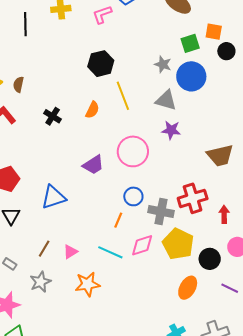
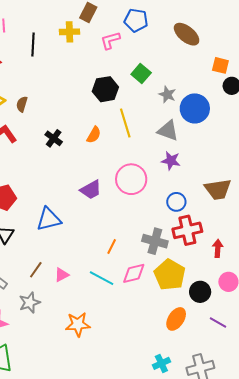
green square: (190, 43) -> (141, 74), moved, turned -36
blue circle: (133, 196) -> (176, 202), moved
orange star: (87, 284) -> (78, 324), moved

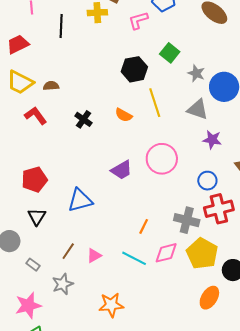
brown semicircle: (22, 104) -> (51, 86), turned 70
orange semicircle: (94, 135) -> (124, 115), turned 90
purple star: (171, 161) -> (212, 140), moved

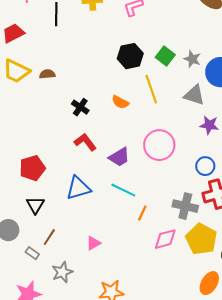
green square: (170, 53) -> (165, 56), moved
red L-shape: (36, 116) -> (85, 142), moved
brown line: (68, 251) -> (49, 237), moved
cyan line: (134, 258) -> (123, 190), moved

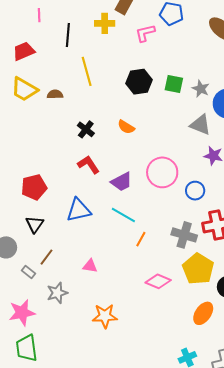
green square: (165, 56) -> (174, 84), turned -30
yellow line: (151, 89) -> (87, 71), moved
blue circle: (205, 166) -> (195, 191), moved
pink diamond: (165, 239) -> (158, 281), moved, turned 35
pink triangle: (93, 243) -> (90, 266), turned 35

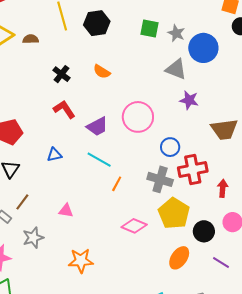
black hexagon: (139, 82) -> (97, 23), moved
blue circle: (195, 191) -> (170, 147), moved
blue triangle: (79, 210) -> (54, 155), size x0.6

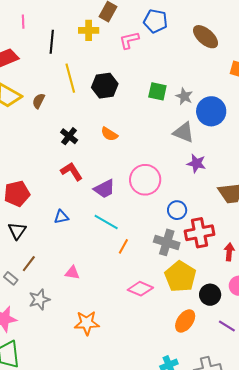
brown semicircle: (31, 39) -> (38, 101), turned -63

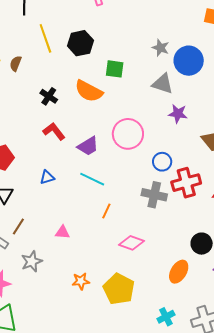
green square: (157, 91) -> (115, 69), moved
orange semicircle: (109, 134) -> (89, 91), size x1.6
orange line: (123, 246) -> (106, 211), moved
yellow pentagon: (180, 277) -> (119, 289), moved
orange star: (87, 323) -> (81, 281), size x0.7

